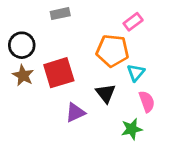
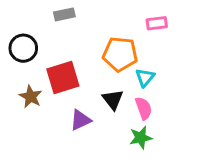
pink rectangle: (133, 22) -> (157, 23), moved, turned 30
brown star: (23, 75) -> (31, 97), moved
pink semicircle: (147, 102) -> (144, 108), moved

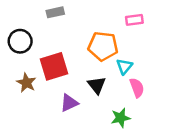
pink semicircle: (144, 108) -> (137, 88), moved

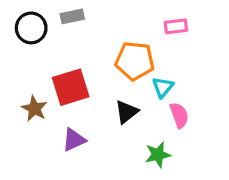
black circle: (20, 41) -> (31, 28), moved
black triangle: (97, 85) -> (127, 112), turned 30
purple triangle: (69, 103) -> (74, 140), moved

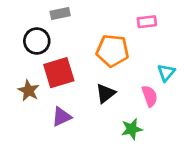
black circle: (31, 28) -> (37, 41), moved
cyan triangle: (163, 87) -> (166, 73), moved

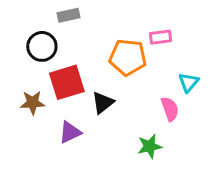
pink rectangle: (147, 22) -> (160, 37), moved
brown star: (29, 91) -> (33, 103), turned -30
black triangle: (106, 93) -> (103, 103), moved

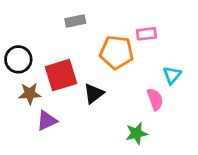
gray rectangle: (68, 15) -> (75, 21), moved
black circle: (42, 46) -> (18, 59), moved
purple triangle: (70, 132) -> (47, 121), moved

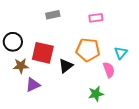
pink rectangle: (146, 34) -> (96, 18), moved
orange pentagon: (117, 52) -> (88, 50), moved
red square: (61, 75) -> (43, 53), turned 30

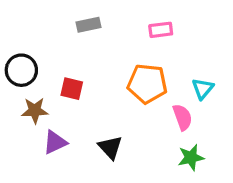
red square: (43, 53) -> (72, 89), size x0.6
black triangle: (66, 66) -> (110, 147), moved, turned -35
green star: (96, 94) -> (191, 157), moved

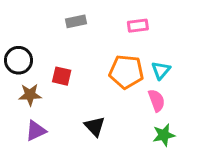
cyan triangle: (203, 89) -> (161, 70), moved
purple triangle: (55, 142) -> (36, 131), moved

